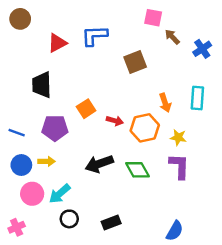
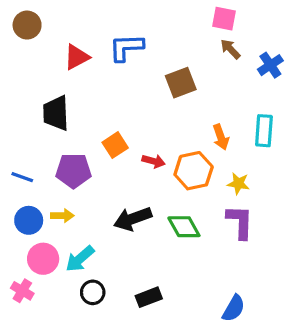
pink square: (153, 18) -> (224, 19), moved
pink cross: (17, 227) -> (22, 291), moved, turned -35

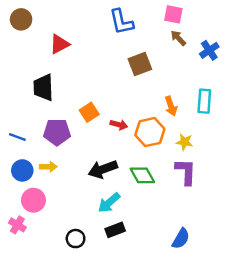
blue L-shape: (126, 47) -> (121, 22), moved, turned -100
cyan arrow: (80, 259) -> (109, 203), moved
black circle: (93, 292) -> (76, 239), moved

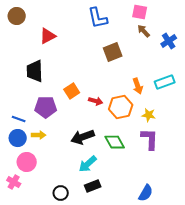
cyan rectangle: (204, 101) -> (165, 82), turned 66
blue line: (17, 137) -> (19, 119), moved

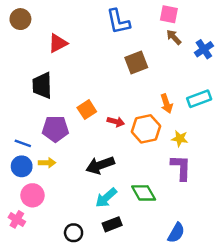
green diamond: (115, 142) -> (144, 193), moved

